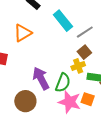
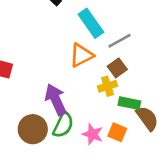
orange triangle: (23, 33) -> (81, 55), moved
green semicircle: (63, 83) -> (63, 125), moved
pink star: (70, 102) -> (93, 134), size x0.7

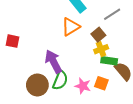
gray line: (120, 41) -> (112, 14), moved
yellow cross: (108, 86) -> (101, 49), moved

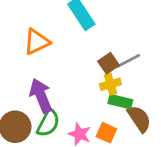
gray line: (112, 14) -> (128, 61), moved
orange triangle: (71, 27) -> (37, 42), moved

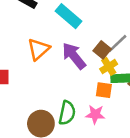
purple arrow: (41, 96) -> (74, 56), moved
orange square: (106, 133) -> (104, 90), moved

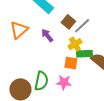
brown square: (102, 50) -> (68, 22), moved
purple arrow: (74, 56) -> (47, 35), size x0.6

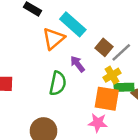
orange triangle: (19, 30) -> (54, 39), moved
orange square: (71, 63) -> (107, 99), size x1.5
green semicircle: (41, 81) -> (58, 83), moved

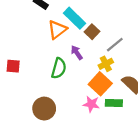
brown square: (104, 47) -> (92, 32), moved
green rectangle: (124, 87) -> (114, 103), moved
orange square: (107, 99) -> (100, 84), turned 30

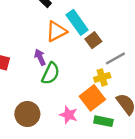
purple arrow: (77, 53) -> (40, 57), moved
pink star: (91, 104) -> (69, 115), moved

